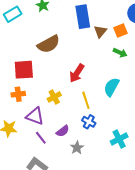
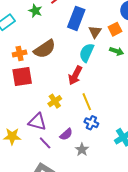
blue rectangle: (83, 17) -> (76, 18), turned 35
cyan semicircle: (112, 87) -> (87, 53), moved
orange cross: (18, 94) -> (20, 53), moved

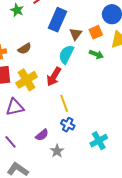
brown semicircle: (45, 49) -> (25, 49), size x0.6
yellow cross: (55, 101) -> (27, 80), moved, size x1.5
purple triangle: (37, 122) -> (15, 107), moved, turned -30
purple line: (45, 143) -> (10, 142), moved

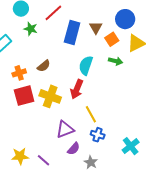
brown triangle: (76, 34) -> (96, 28), moved
yellow cross: (27, 80) -> (50, 96), turned -30
purple triangle: (15, 107) -> (65, 129), moved

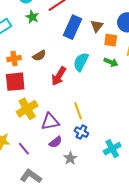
orange square: (112, 39) -> (111, 40), turned 32
red arrow: (77, 89) -> (59, 76), moved
yellow cross: (50, 96) -> (27, 109), moved, turned 30

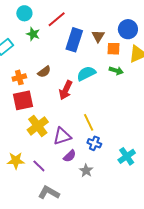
cyan semicircle: (81, 62) -> (86, 73), turned 42

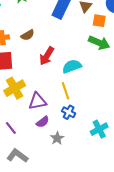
green arrow: (116, 71) -> (99, 43), size x1.5
cyan semicircle: (86, 73) -> (72, 66), moved

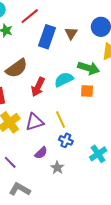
orange square: (99, 21) -> (87, 91), moved
brown semicircle: (28, 35) -> (17, 68), size x1.6
cyan semicircle: (72, 66) -> (64, 79), moved
purple triangle: (37, 101) -> (35, 122), moved

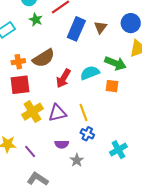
purple semicircle: (41, 153) -> (62, 144), turned 40

